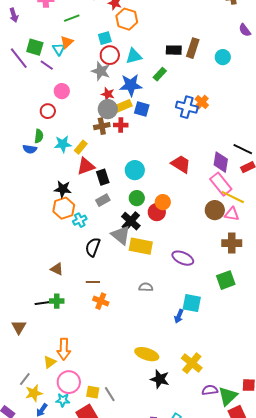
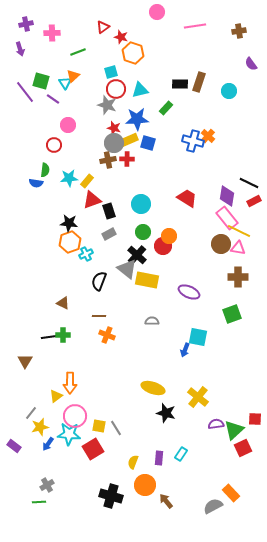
cyan star: (63, 400) -> (69, 434), size x1.6

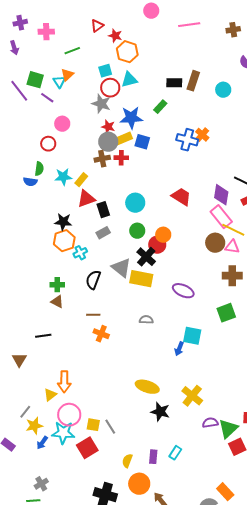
cyan triangle: (140, 90) -> (129, 80), moved
black cross: (137, 255) -> (146, 257), moved
green cross: (63, 335) -> (57, 285), moved

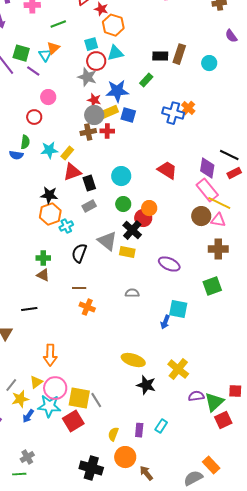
yellow rectangle: (141, 279) -> (127, 252), size x0.7
yellow triangle: (50, 395) -> (36, 382), moved
yellow square: (93, 425) -> (79, 398), size x1.6

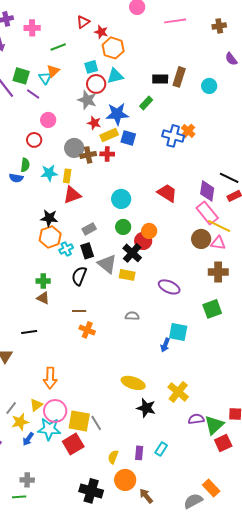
gray circle: (94, 115) -> (74, 148), moved
yellow rectangle: (67, 153) -> (67, 176), turned -32
black rectangle: (89, 183) -> (87, 251), moved
gray cross: (27, 457) -> (27, 480), turned 32

